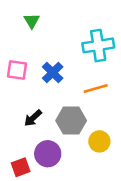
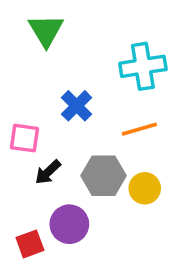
green triangle: (32, 21) -> (46, 30), size x1.5
pink square: (17, 70) -> (25, 138), moved
yellow circle: (99, 141) -> (145, 188), moved

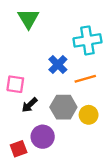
blue cross: (77, 106) -> (58, 65), moved

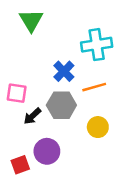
gray hexagon: (63, 107) -> (61, 105), moved

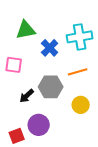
green triangle: (31, 20) -> (26, 30), moved, turned 50
blue cross: (64, 71) -> (50, 48), moved
pink square: (17, 93) -> (14, 65), moved

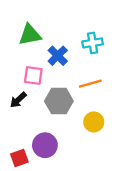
cyan cross: (80, 37) -> (93, 43), size x0.7
pink square: (14, 65) -> (33, 75), moved
black arrow: (27, 96) -> (18, 100), moved

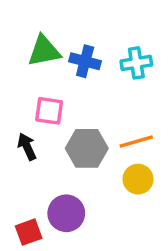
blue cross: (58, 56) -> (85, 61), moved, turned -30
orange line: (90, 84) -> (136, 142), moved
black arrow: (18, 100) -> (27, 147), turned 108

